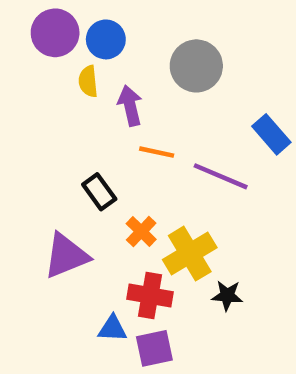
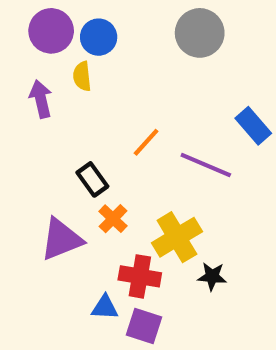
gray circle: (196, 66) -> (200, 33), moved
purple arrow: (130, 106) -> (41, 99), moved
orange line: (157, 152) -> (146, 142), turned -60
orange cross: (141, 231) -> (113, 219), moved
purple square: (154, 348) -> (144, 326), turned 30

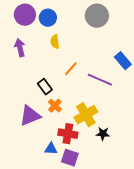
yellow semicircle: (82, 76) -> (55, 42), moved

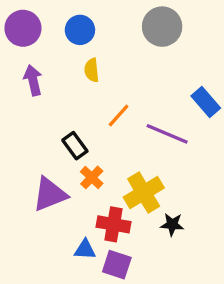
purple circle: (25, 15) -> (23, 28), moved

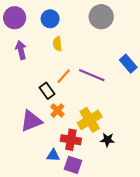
orange line: (119, 115) -> (64, 76), moved
purple line: (167, 134) -> (92, 75), moved

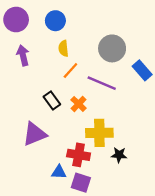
gray circle: (101, 17) -> (112, 48), moved
orange line: (64, 76) -> (70, 70), moved
orange cross: (57, 111) -> (79, 104), moved
yellow cross: (90, 120) -> (99, 133), turned 30

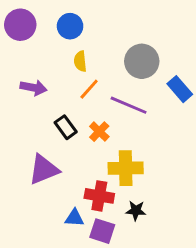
purple arrow: (23, 55) -> (33, 88), moved, turned 114
black star: (119, 155) -> (136, 211), moved

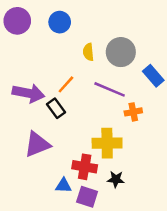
yellow semicircle: (80, 61) -> (88, 52), moved
purple arrow: (33, 88) -> (28, 93), moved, size x1.4
orange line: (89, 89) -> (66, 84), moved
orange cross: (99, 132) -> (133, 112), moved, turned 35

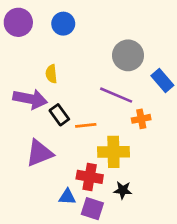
yellow semicircle: (88, 52) -> (51, 74), moved
orange line: (66, 84) -> (86, 125), moved, turned 42

